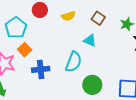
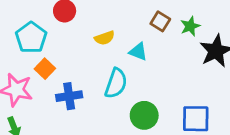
yellow semicircle: (68, 16) -> (105, 38), moved
brown square: (98, 18) -> (160, 21), moved

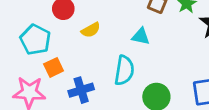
yellow semicircle: (105, 38) -> (91, 30), moved
orange square: (45, 69) -> (54, 67), turned 30

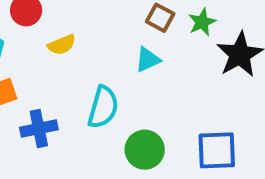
cyan triangle: (141, 36) -> (148, 60), moved, turned -42

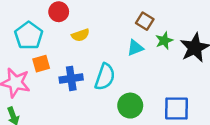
green star: (202, 22) -> (164, 41), moved
blue cross: (39, 129) -> (71, 78), moved

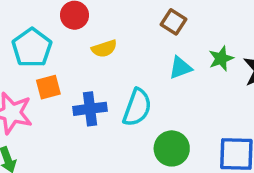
brown square: (145, 21) -> (174, 22), moved

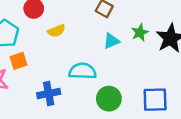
cyan semicircle: (137, 107) -> (82, 71), turned -104
blue cross: (90, 109) -> (49, 94), moved

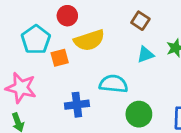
yellow semicircle: (56, 31) -> (89, 40), size x1.6
orange square: (19, 61) -> (60, 58), moved

